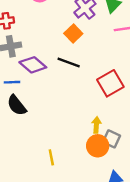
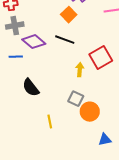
black semicircle: (17, 105) -> (31, 88), moved
yellow arrow: (96, 125) -> (80, 70), moved
gray square: (112, 139) -> (76, 99), moved

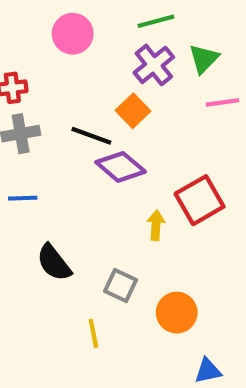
black line: (65, 40) -> (91, 136), moved
purple diamond: (34, 42) -> (121, 167), moved
gray square: (76, 99) -> (121, 286), moved

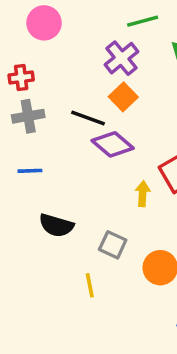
pink circle: (73, 34) -> (44, 23), moved
purple cross: (154, 65) -> (122, 58), moved
black semicircle: (54, 263) -> (56, 225), turned -36

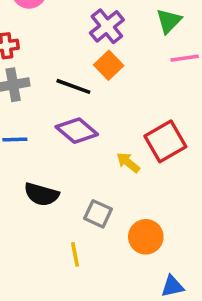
purple diamond: (113, 144) -> (77, 131), moved
yellow arrow: (143, 194) -> (128, 163), turned -55

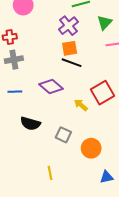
orange square: (109, 65) -> (70, 48), turned 35
black line: (73, 86) -> (72, 63), moved
yellow line: (75, 254) -> (50, 173), moved

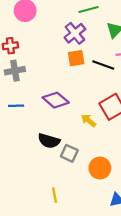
black line: (72, 63) -> (103, 65), moved
black semicircle: (30, 123) -> (49, 141), moved

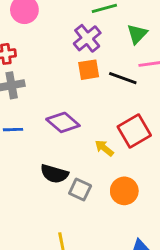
orange circle: (100, 168) -> (124, 191), moved

